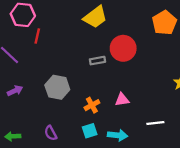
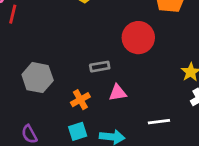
red circle: (123, 48) -> (138, 38), moved
gray rectangle: (97, 61) -> (100, 67), moved

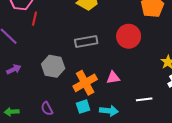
gray rectangle: (100, 67) -> (86, 41), moved, size x1.5
orange cross: (80, 100) -> (85, 83), size x1.6

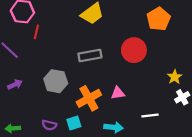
cyan square: (83, 107) -> (74, 123), moved
purple semicircle: (47, 109) -> (49, 125), turned -48

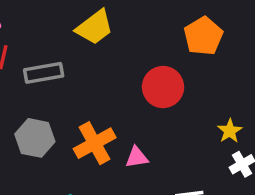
gray rectangle: (90, 55) -> (44, 73), moved
orange cross: (89, 98) -> (95, 143), moved

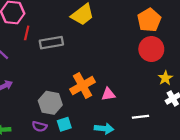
red circle: (163, 87) -> (151, 49), moved
gray hexagon: (35, 138) -> (50, 103), moved

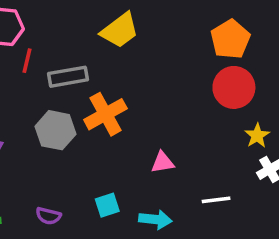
orange cross: (83, 86) -> (105, 114), moved
gray hexagon: (50, 103) -> (56, 130), moved
cyan square: (64, 124) -> (107, 205), moved

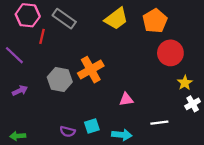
yellow trapezoid: (120, 30) -> (116, 19), moved
orange pentagon: (230, 39) -> (155, 21), moved
gray rectangle: (68, 77) -> (64, 19), moved, turned 45
purple semicircle: (48, 216) -> (68, 132), moved

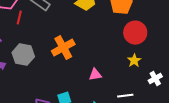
gray hexagon: (60, 79) -> (23, 55), moved
yellow star: (185, 83) -> (134, 61), moved

